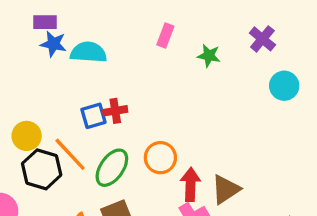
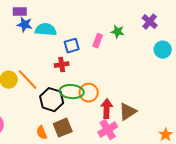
pink rectangle: (165, 36) -> (98, 41), moved
blue square: (93, 116) -> (72, 46), moved
orange line: (70, 154) -> (28, 80), moved
green ellipse: (112, 168) -> (72, 92), moved, turned 60
black hexagon: (42, 169) -> (52, 100), moved

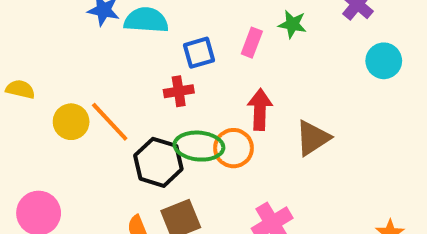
red arrow: (107, 109) -> (260, 110), moved
brown triangle: (128, 112) -> (313, 138), moved

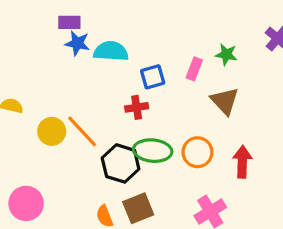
red arrow: (260, 110) -> (242, 162), moved
brown triangle: (313, 138) -> (225, 101), moved, turned -40
orange circle: (233, 148) -> (197, 152), moved

